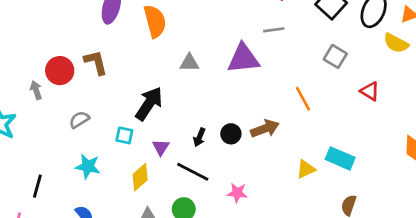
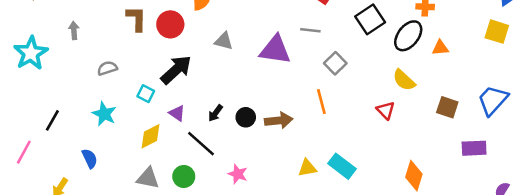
yellow semicircle: (396, 43) -> (404, 80), moved
gray square: (335, 56) -> (335, 63), moved
red circle: (60, 71) -> (170, 24), moved
purple triangle: (161, 147) -> (177, 113), turned -42

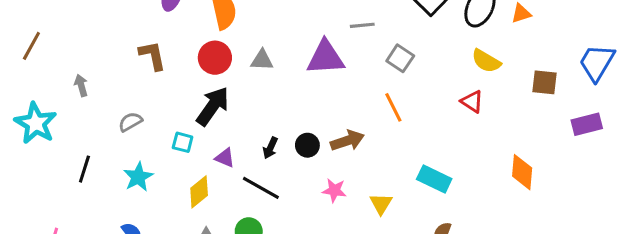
red circle: (170, 24) -> (215, 58), moved
cyan star: (104, 114) -> (138, 177), turned 30
black line: (52, 120) -> (84, 169), moved
yellow triangle: (307, 168) -> (381, 204), moved, turned -36
pink star: (238, 174) -> (334, 190), moved

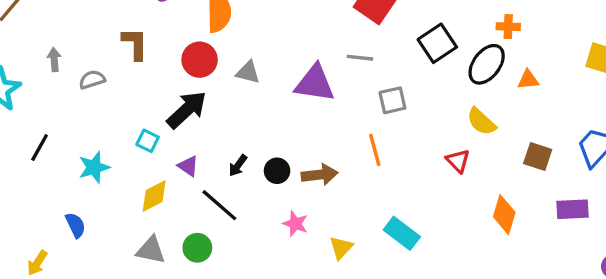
gray square: (400, 58) -> (392, 100), turned 32
gray semicircle: (130, 122) -> (92, 80), moved
orange diamond: (522, 172) -> (504, 215), moved

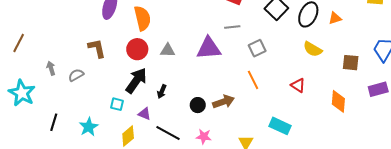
red triangle: (458, 161) -> (298, 85), moved
black arrow: (238, 166) -> (162, 91), moved
pink star: (295, 224) -> (204, 137), moved

